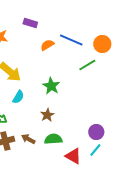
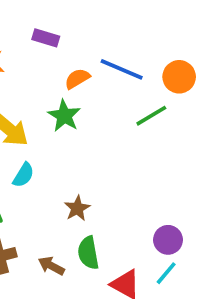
green star: (51, 86) -> (64, 116), moved
brown arrow: (28, 139) -> (51, 266), moved
green semicircle: (53, 139) -> (88, 253), turned -96

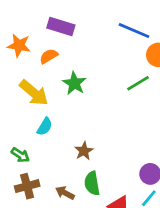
purple rectangle: (46, 38) -> (61, 26), size x1.4
blue line: (122, 69) -> (134, 31), moved
orange semicircle: (77, 79) -> (49, 56), moved

